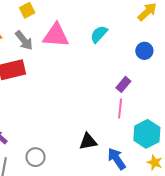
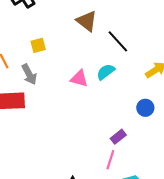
cyan semicircle: (99, 34) -> (106, 72), moved
pink triangle: (56, 35) -> (79, 79), moved, size x0.7

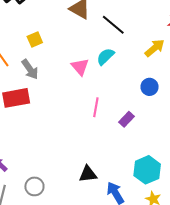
pink triangle: (79, 79) -> (80, 67), turned 42
pink line: (110, 160) -> (96, 107), moved

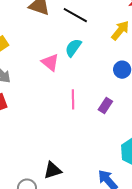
black triangle: (88, 174) -> (53, 170), moved

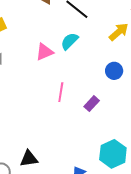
pink triangle: (50, 62) -> (44, 52), turned 48

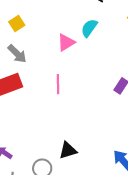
pink line: (61, 92) -> (58, 84), moved

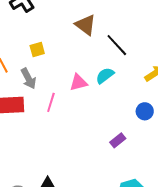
pink line: (58, 84) -> (51, 102), moved

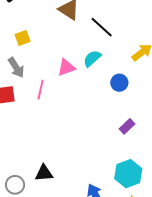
blue circle: (145, 111) -> (119, 83), moved
purple rectangle: (118, 140) -> (127, 126), moved

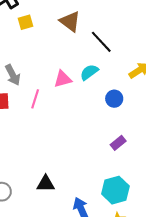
yellow square: (23, 38) -> (25, 22), moved
black triangle: (44, 173) -> (46, 184), moved

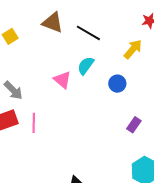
pink triangle: (63, 79) -> (62, 80), turned -48
pink line: (35, 99) -> (34, 123), moved

